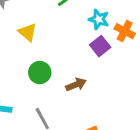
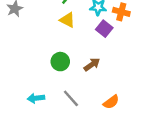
yellow triangle: (27, 32) -> (67, 20), moved

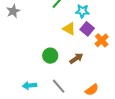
orange cross: (121, 12) -> (102, 40), moved, turned 32
yellow triangle: (67, 20) -> (69, 29), moved

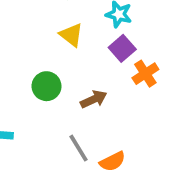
yellow triangle: (69, 29) -> (71, 35), moved
gray line: (59, 86) -> (78, 148), moved

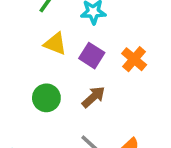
purple square: (122, 48) -> (92, 56), moved

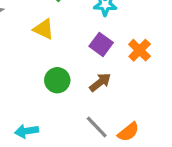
yellow triangle: (55, 44) -> (44, 29), moved

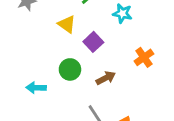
purple square: (101, 44) -> (93, 42), moved
cyan arrow: (26, 131) -> (36, 88), moved

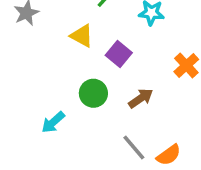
cyan arrow: (36, 88) -> (53, 122), turned -36

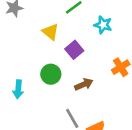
cyan arrow: (53, 122) -> (18, 89), turned -54

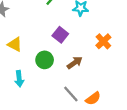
yellow triangle: (50, 32) -> (15, 44), moved

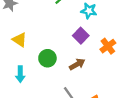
purple square: (60, 35) -> (81, 36), moved

